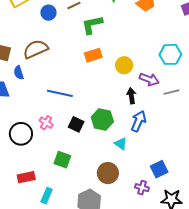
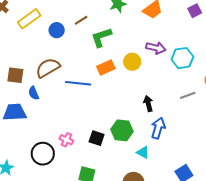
yellow circle: (124, 65) -> (132, 62), moved
purple arrow: (149, 79) -> (156, 48), moved
blue line: (60, 93) -> (78, 83), moved

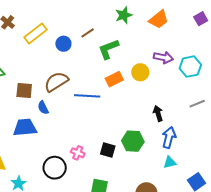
cyan triangle: (143, 152) -> (170, 162), moved, turned -40

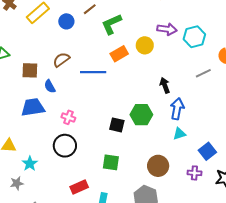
brown semicircle: (56, 82) -> (61, 60), size x0.7
pink cross: (78, 153) -> (68, 117), moved

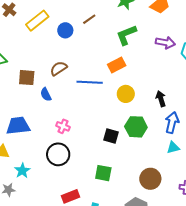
green L-shape: (112, 24) -> (126, 35), moved
yellow circle: (145, 45) -> (126, 94), moved
blue trapezoid: (33, 107) -> (18, 126), moved

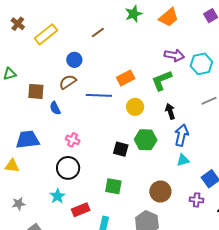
blue circle: (65, 30) -> (74, 60), moved
green L-shape: (126, 35) -> (162, 80), moved
cyan star: (22, 171) -> (57, 196), moved

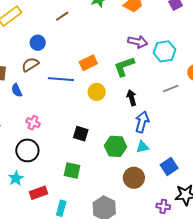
green hexagon: (146, 140) -> (116, 146), moved
brown circle: (160, 191) -> (134, 178), moved
purple cross: (197, 200) -> (163, 206), moved

